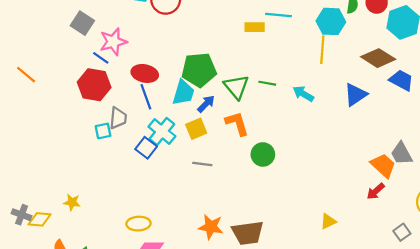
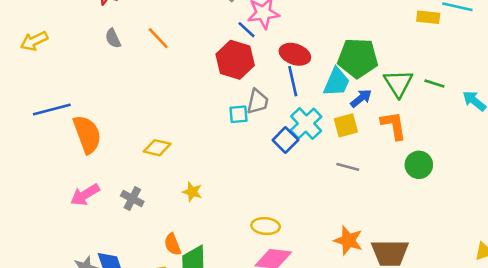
yellow diamond: (40, 219) -> (157, 148), moved

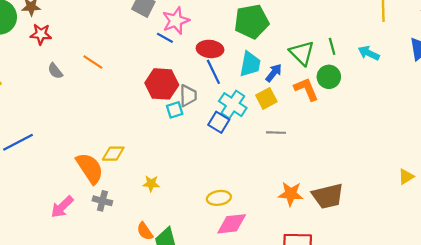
green pentagon: (358, 58) -> (252, 22), moved
red hexagon: (235, 60) -> (162, 84), moved
green line: (434, 84) -> (332, 46), turned 70
orange semicircle: (87, 134) -> (90, 168), moved
green circle: (419, 165) -> (329, 77), moved

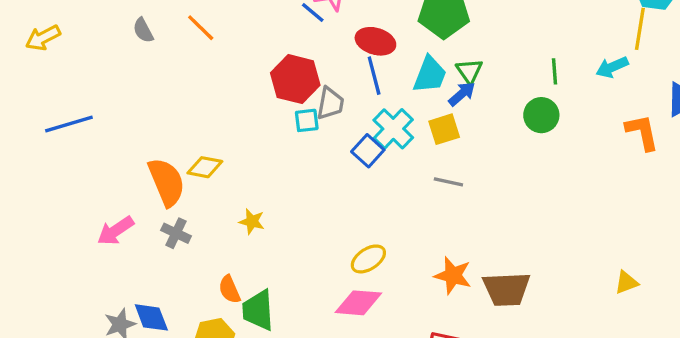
green triangle: (302, 53) -> (469, 71), moved, size x0.7
cyan arrow: (369, 53) -> (612, 67), moved, turned -60
orange L-shape: (306, 89) -> (642, 132), moved
yellow ellipse: (219, 198) -> (368, 259), moved, turned -35

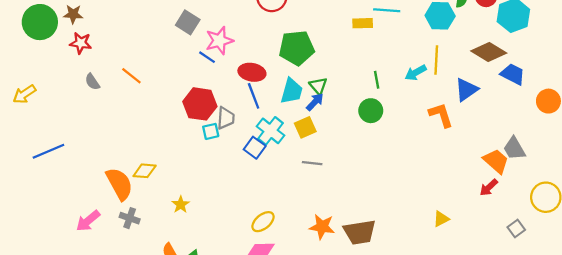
yellow line: (640, 29) -> (436, 60), moved
yellow star: (252, 221) -> (181, 205), turned 30

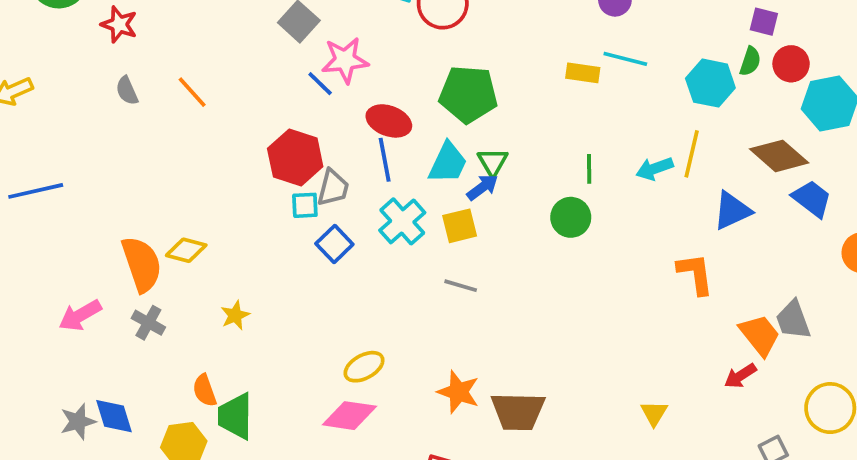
orange L-shape: (441, 115) -> (695, 274), moved
blue square: (255, 148) -> (334, 244), moved
yellow triangle: (441, 219) -> (654, 413), turned -42

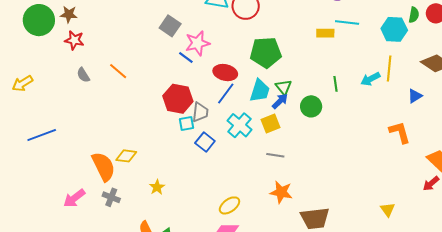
blue line: (385, 160) -> (226, 94), turned 55
blue triangle: (732, 211) -> (415, 96), size x0.7
green circle: (571, 217) -> (311, 106), moved
orange star: (458, 392) -> (281, 192), moved

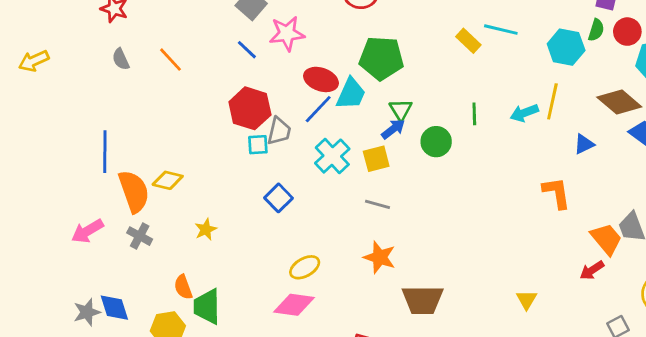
yellow rectangle: (325, 33) -> (468, 41), turned 36
blue line: (186, 57) -> (247, 50), moved
cyan trapezoid: (260, 91) -> (351, 94), moved
blue line: (42, 135) -> (105, 152), moved, turned -76
blue square: (205, 142) -> (278, 198), moved

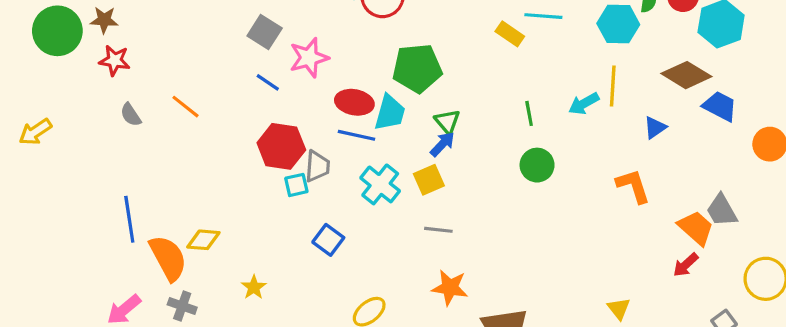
blue line: (318, 109) -> (356, 135), turned 68
green circle: (436, 142) -> (537, 165), moved

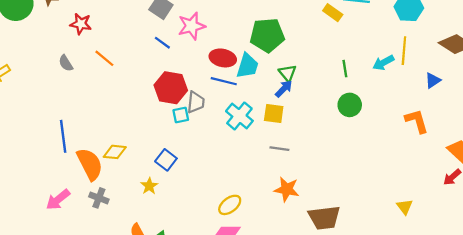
red star: (115, 60) -> (81, 24), moved
yellow square: (429, 180) -> (274, 113), turned 30
blue square: (328, 240) -> (166, 160), moved

